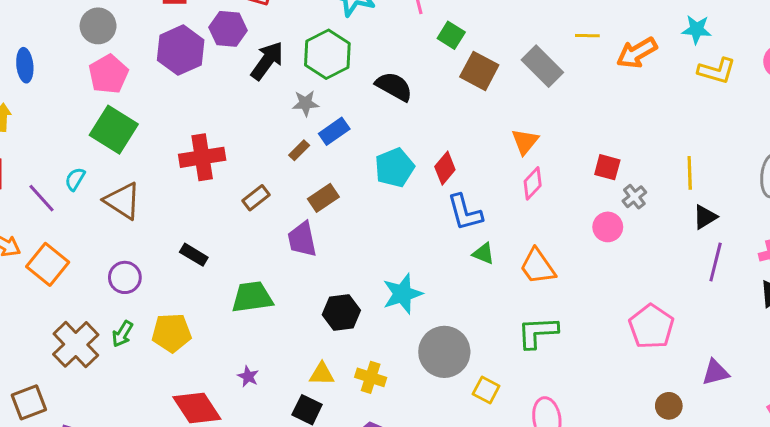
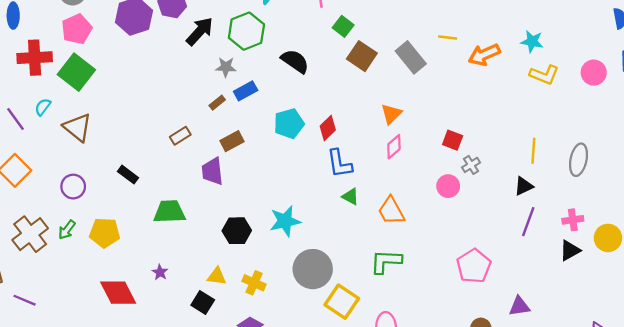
red cross: (202, 157) -> (35, 58), moved
yellow line: (690, 173) -> (533, 151), moved
yellow square: (486, 390) -> (342, 302), size x1.6

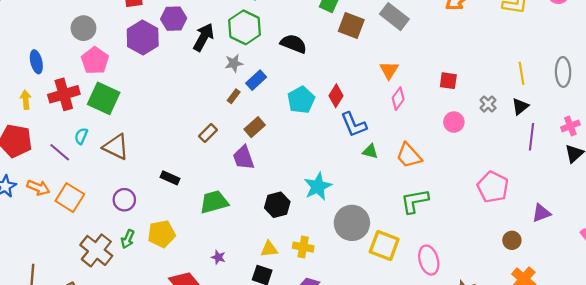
gray cross: (471, 165) -> (488, 104), moved

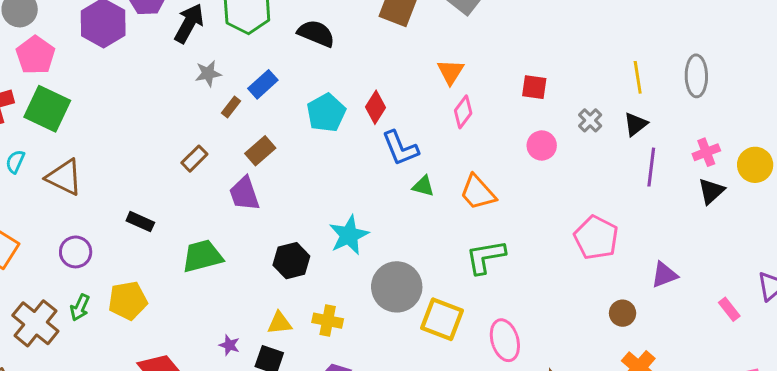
gray star: (234, 63) -> (208, 74), moved
purple star: (218, 257) -> (229, 345), moved

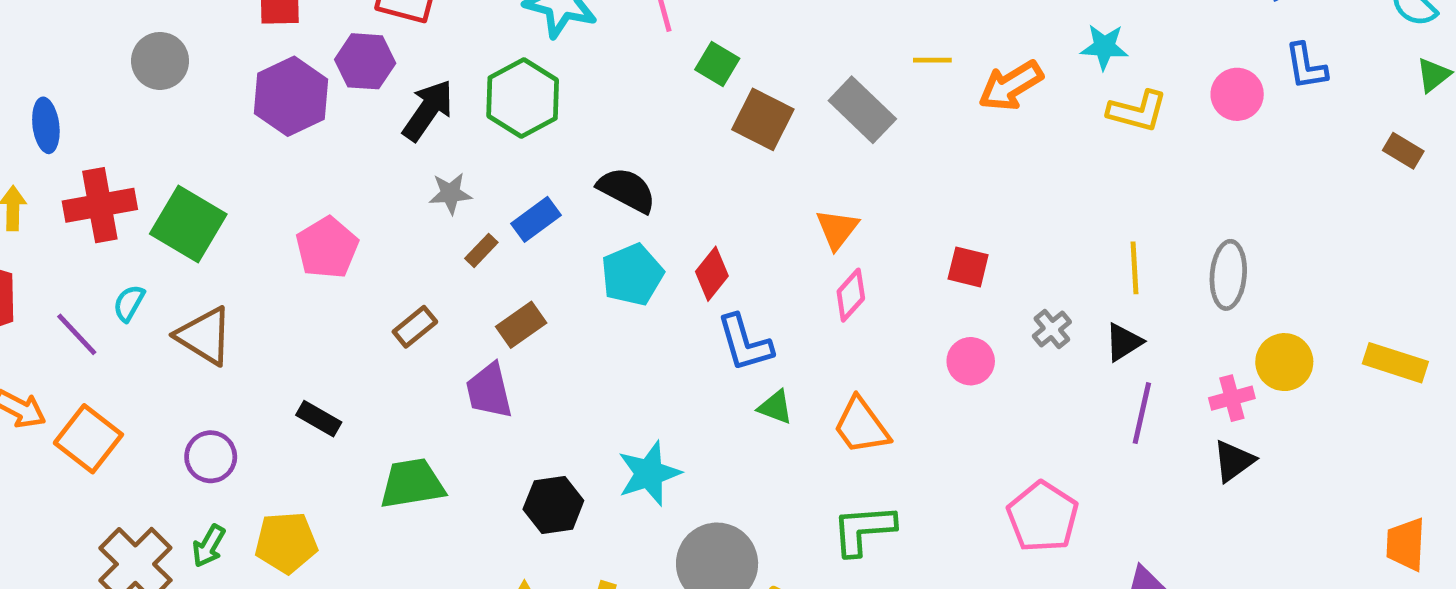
black semicircle: (316, 33) -> (627, 190), moved
pink pentagon: (35, 55) -> (327, 248), moved
yellow circle: (755, 165) -> (1284, 362), moved

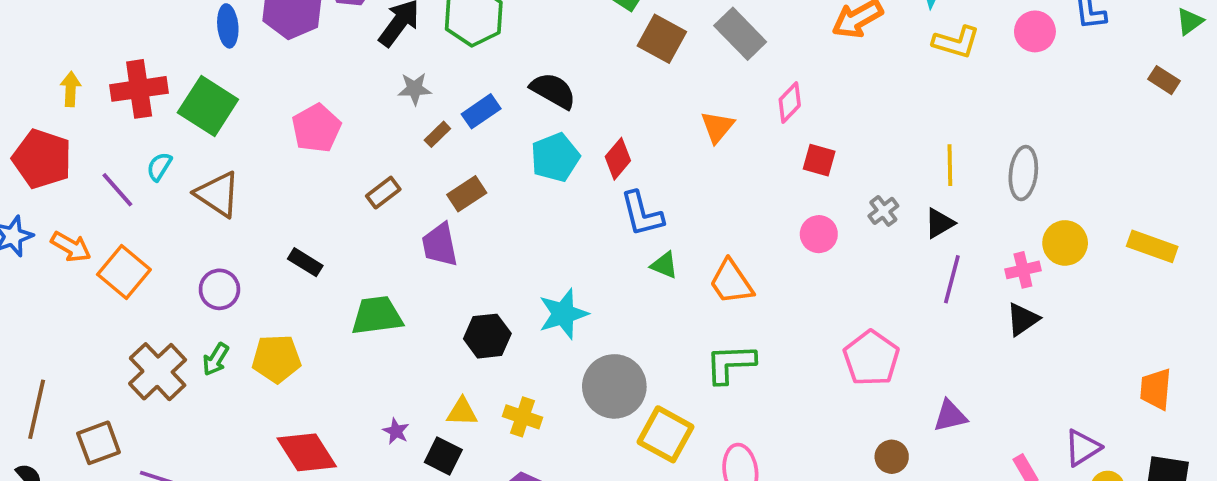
blue ellipse: (46, 125) -> (228, 26), moved
pink diamond: (851, 295) -> (790, 102), moved

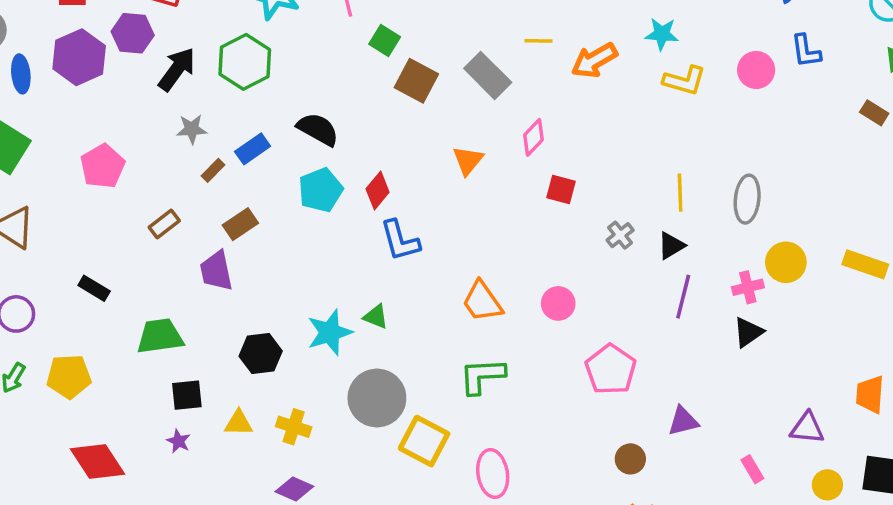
pink circle: (819, 234) -> (558, 303), moved
green triangle: (664, 265) -> (376, 317), moved
purple triangle: (1082, 448) -> (807, 428), moved, turned 39
black square: (443, 456) -> (187, 395), moved, turned -32

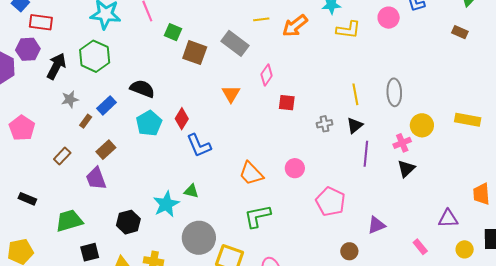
gray cross: (620, 235) -> (324, 124), turned 35

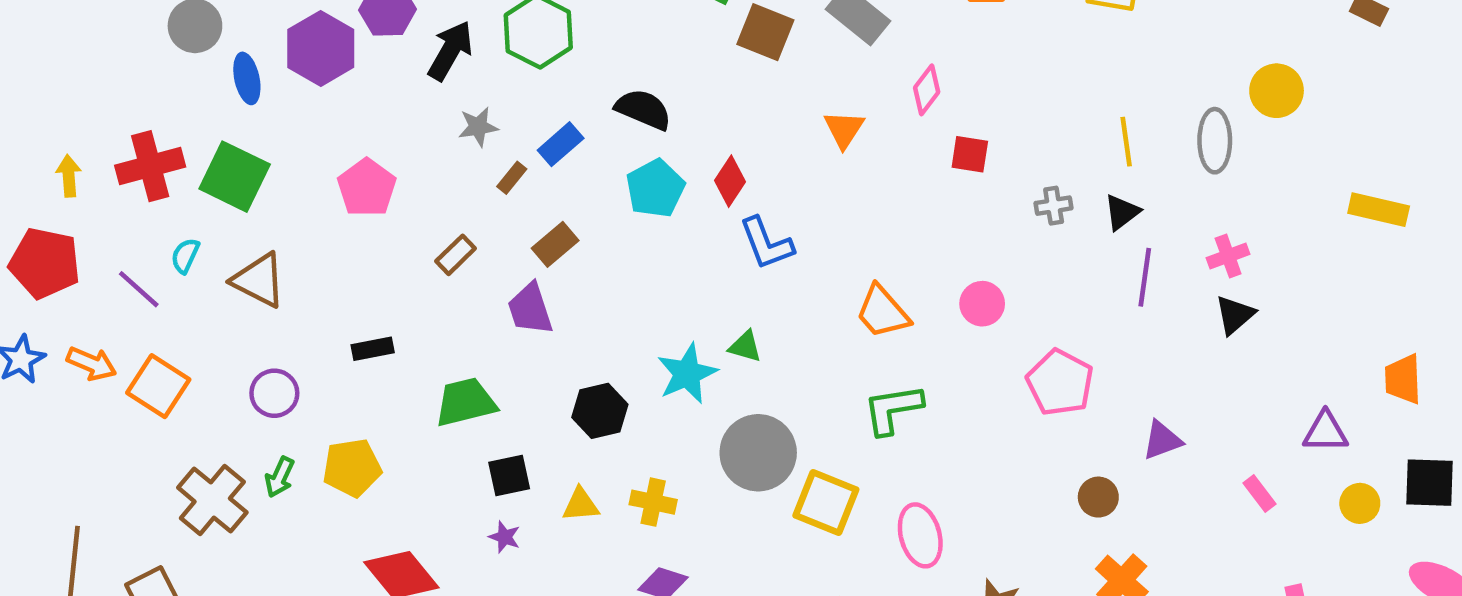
yellow circle: (422, 125) -> (1277, 91), moved
black rectangle: (27, 199) -> (373, 349), turned -36

